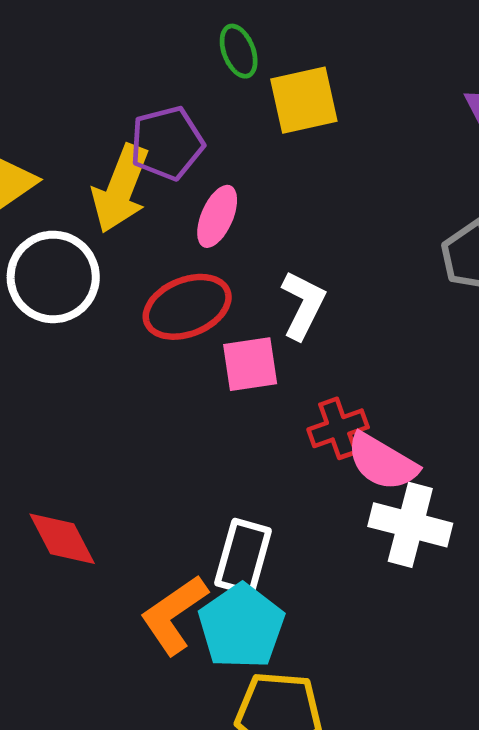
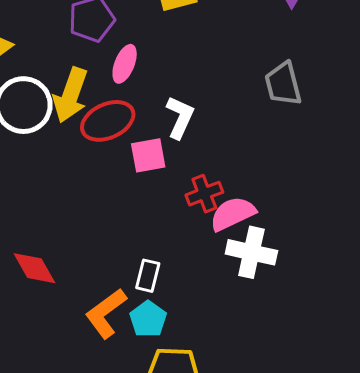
yellow arrow: (120, 189) -> (71, 95), moved
pink semicircle: (382, 462) -> (233, 214), turned 126
white rectangle: (243, 557) -> (148, 276), size x0.7
cyan pentagon: (241, 626) -> (148, 319), size x0.7

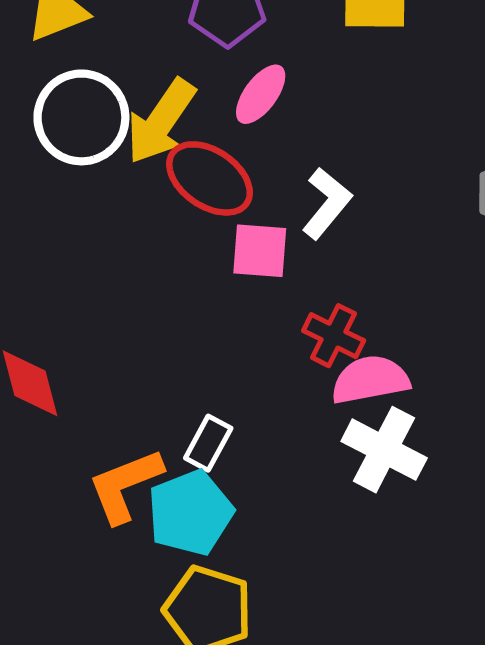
red ellipse: (108, 121) -> (210, 178), turned 44
red cross: (204, 194) -> (334, 336), turned 33
cyan pentagon: (148, 319) -> (190, 513), size x1.4

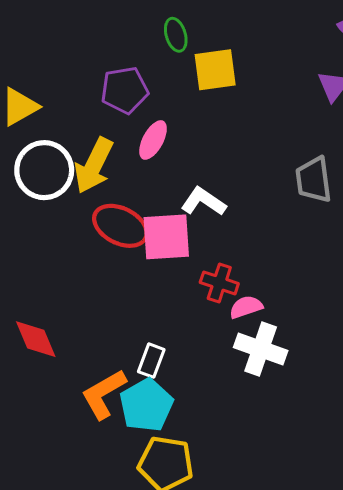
red ellipse: (210, 178) -> (120, 226), moved
white L-shape: (327, 203) -> (203, 202), turned -87
pink square: (260, 251) -> (166, 237), size x1.4
pink semicircle: (370, 380) -> (246, 307), size x0.7

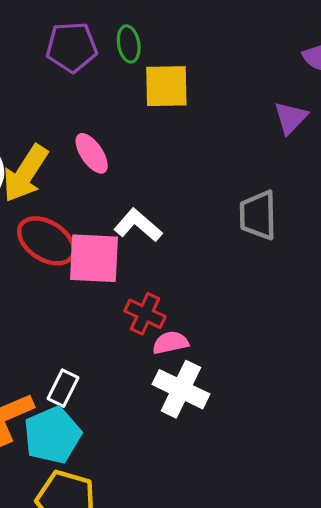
purple pentagon: (125, 90) -> (72, 47), moved
pink ellipse: (153, 140) -> (92, 153), turned -69

